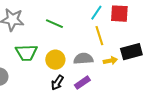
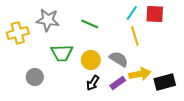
black rectangle: (131, 52) -> (165, 82), moved
gray semicircle: (83, 59) -> (119, 59), turned 36
yellow arrow: (110, 61) -> (140, 74), moved, size x1.5

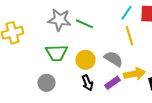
gray star: (48, 20) -> (59, 20), moved
gray circle: (35, 77) -> (46, 83), moved
black arrow: (93, 83) -> (87, 83), turned -56

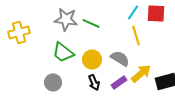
green trapezoid: (56, 53) -> (63, 52), turned 40
yellow arrow: (134, 74) -> (141, 73), turned -30

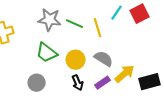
red square: (156, 13) -> (140, 14), turned -30
yellow line: (136, 35) -> (98, 28), moved

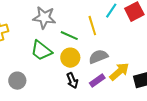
green line: (75, 24) -> (69, 36), moved
gray semicircle: (104, 59) -> (98, 57), turned -54
gray circle: (37, 83) -> (17, 81), moved

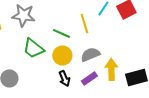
gray star: (44, 18) -> (23, 15), moved
yellow arrow: (119, 72) -> (111, 69), turned -50

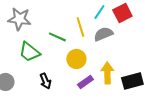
gray semicircle: (90, 54) -> (103, 34), moved
yellow circle: (62, 55) -> (76, 59), moved
black arrow: (64, 78) -> (45, 81), moved

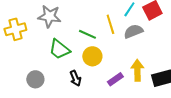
yellow circle: (76, 59) -> (92, 56), moved

